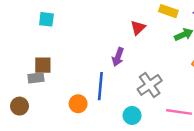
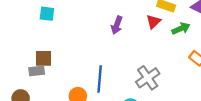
red triangle: (138, 28) -> (153, 22), moved
purple arrow: (118, 57) -> (117, 25), moved

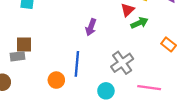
purple arrow: (117, 25) -> (91, 27), moved
green arrow: (181, 29) -> (139, 23), moved

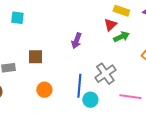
brown square: (24, 44) -> (35, 57), moved
blue line: (77, 64) -> (79, 86), moved

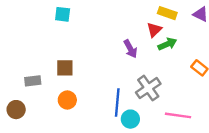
cyan square: (17, 18) -> (63, 14), moved
purple arrow: (76, 41) -> (130, 49), moved, turned -49
orange circle: (44, 90) -> (67, 100), moved

